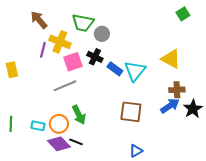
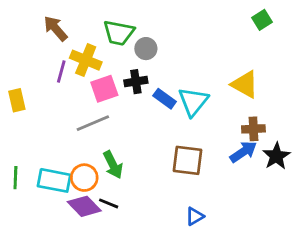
black cross: (95, 57) -> (136, 82), turned -35
cyan rectangle: (38, 126) -> (54, 180), size x1.6

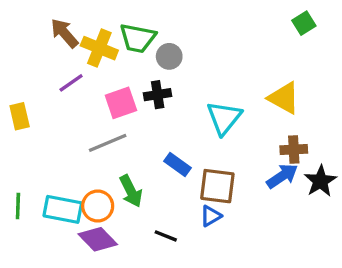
yellow cross: (86, 60) -> (99, 48), moved
purple line: (61, 71) -> (71, 83), turned 40
blue rectangle: (165, 99) -> (177, 164), moved
black line: (109, 203) -> (166, 236), moved
blue triangle: (195, 216) -> (211, 216), moved

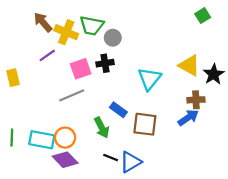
black star: (320, 181) -> (214, 74), moved
green arrow: (131, 191) -> (102, 128), moved
blue triangle: (211, 216) -> (131, 162), moved, size x1.5

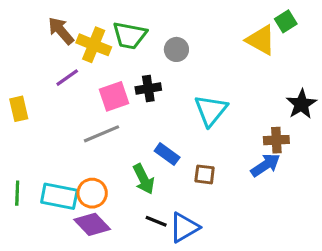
gray circle: (113, 38) -> (176, 49), moved
yellow triangle: (189, 65) -> (261, 40), moved
brown square: (145, 124) -> (205, 174), size x0.6

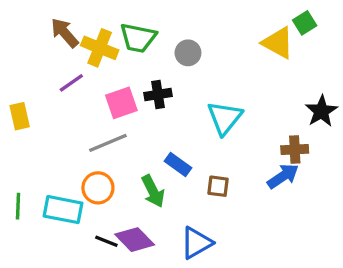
orange circle: (92, 193) -> (98, 188), moved
black line: (156, 221) -> (106, 241), moved
purple diamond: (92, 224) -> (135, 240), moved

